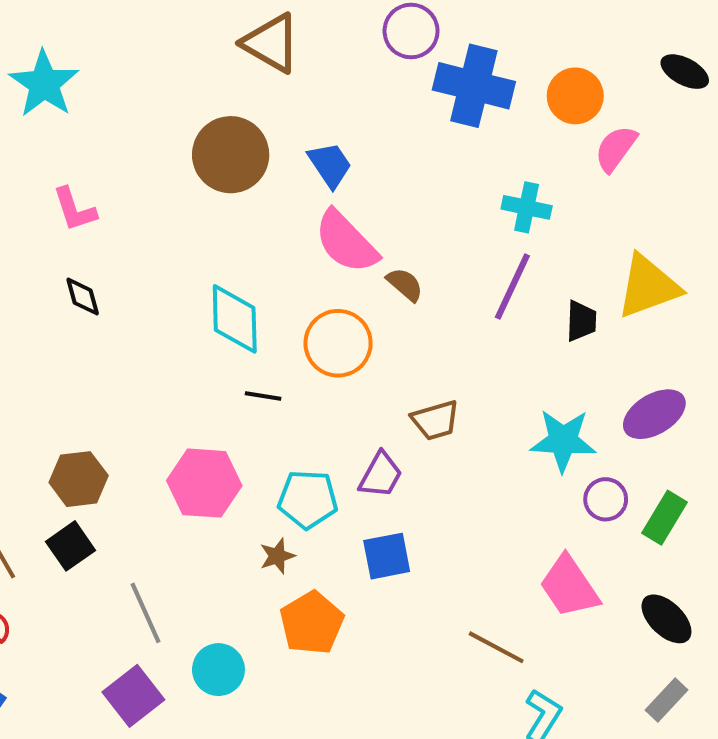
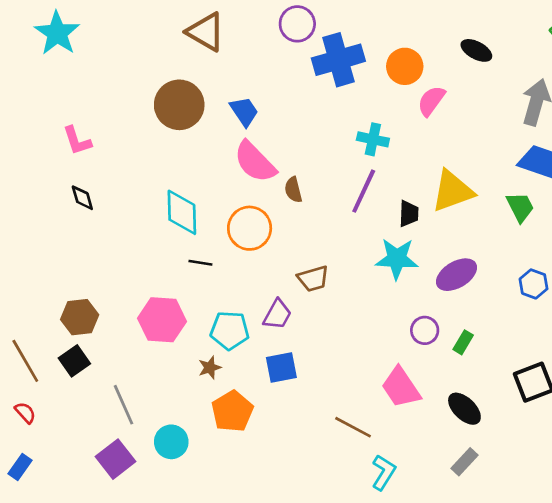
cyan star: (44, 84) -> (57, 33), moved
blue cross: (474, 86) -> (338, 60), turned -30
brown semicircle: (405, 284) -> (293, 190), turned -145
cyan star: (563, 441) -> (397, 259), moved
green rectangle: (664, 518) -> (463, 342), size x0.7

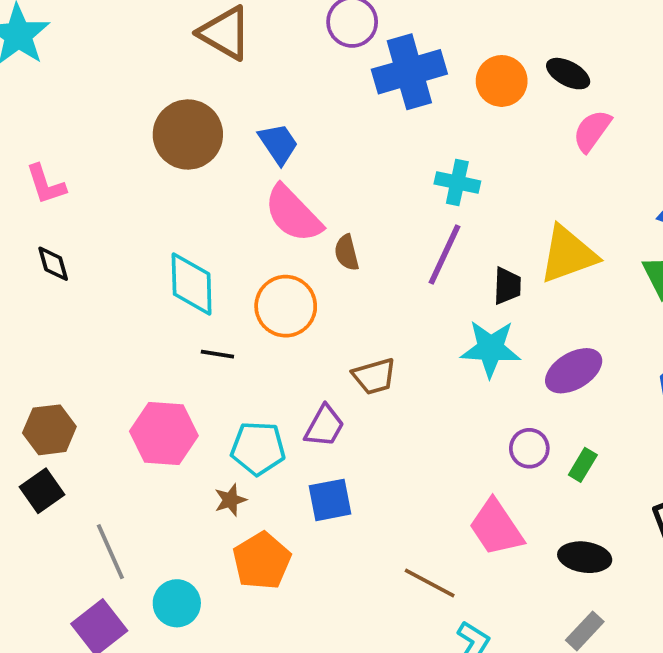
black ellipse: (476, 50) -> (568, 74), moved
pink semicircle: (431, 101) -> (592, 131), moved
black ellipse: (464, 409) -> (585, 557), turned -36

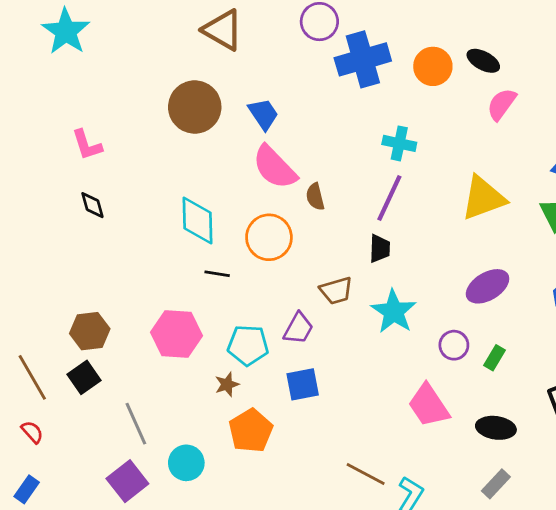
black trapezoid: (507, 286) -> (380, 248), moved
cyan star: (491, 349) -> (394, 312), moved, turned 30
brown line: (430, 583) -> (366, 474), moved

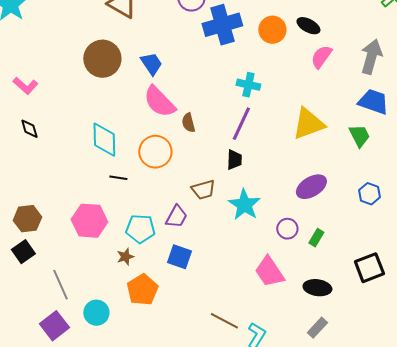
pink L-shape: (87, 145) -> (25, 86), turned -30
blue square: (303, 384) -> (179, 257), turned 30

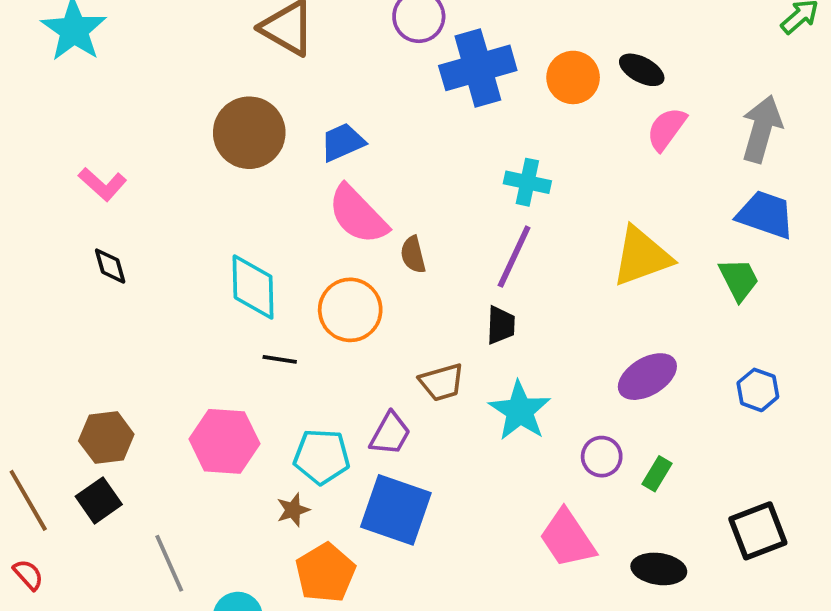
blue trapezoid: (151, 64) -> (343, 142), turned -80
blue square: (179, 257) -> (396, 510), size x1.5

